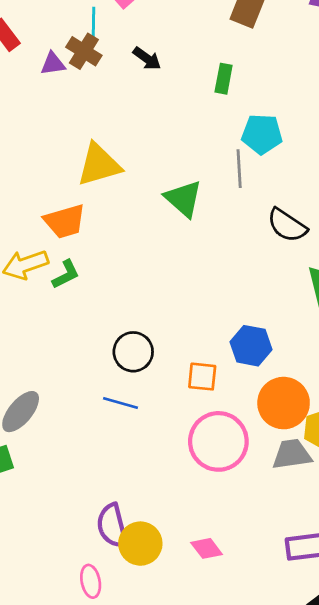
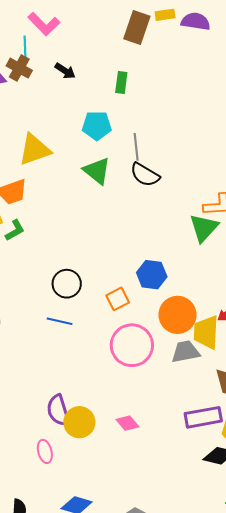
cyan pentagon: (262, 134) -> (97, 126), moved
black semicircle: (287, 225) -> (145, 175), moved
orange square: (202, 377) -> (118, 299), turned -30

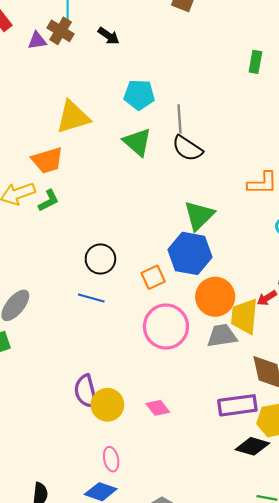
green rectangle: (121, 82) -> (255, 62), moved
green triangle: (204, 228) -> (199, 215), moved
blue hexagon: (152, 275) -> (190, 253), size x1.4
pink ellipse: (45, 451) -> (111, 459), moved

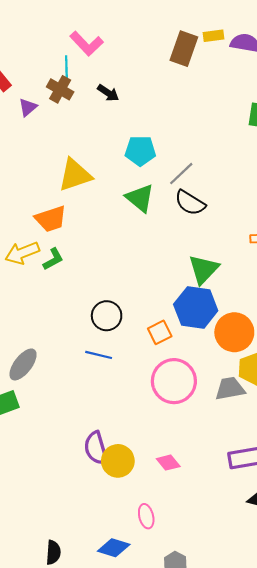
purple triangle: (37, 41) -> (28, 107), moved, turned -30
gray line: (179, 119) -> (181, 174), turned 52
orange circle: (215, 297) -> (234, 332), moved
pink ellipse: (111, 459) -> (146, 516), moved

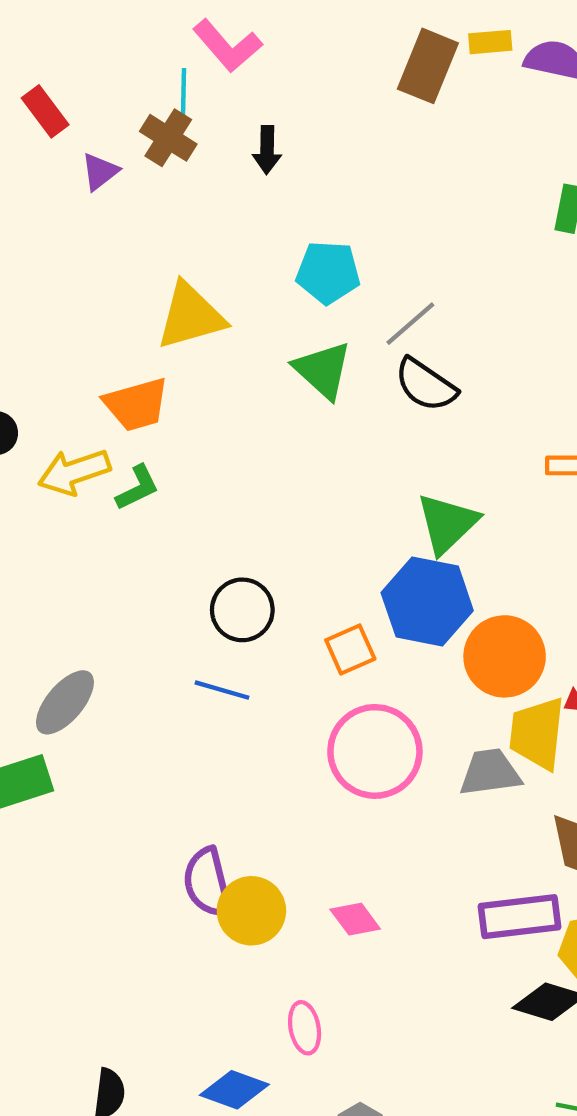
black arrow: (108, 93) -> (267, 150), turned 55

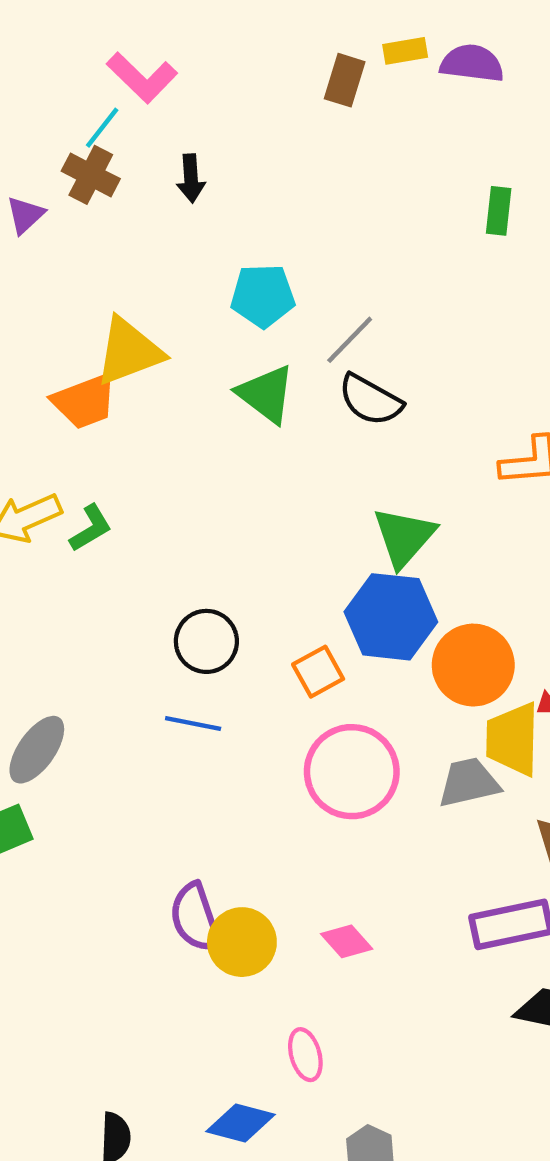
brown rectangle: (428, 66) -> (345, 80), size x0.7
cyan line: (184, 92) -> (102, 128), turned 42
orange trapezoid: (136, 404) -> (85, 401), moved

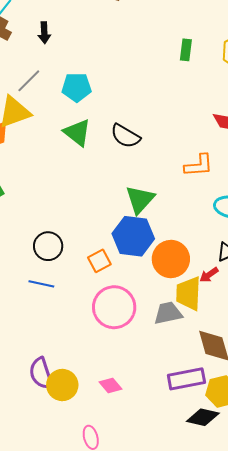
gray line: (350, 340) -> (29, 81), moved

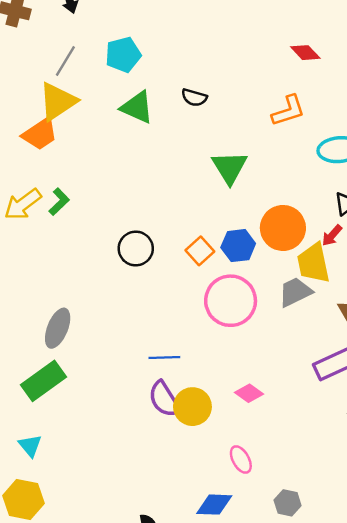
black semicircle: (125, 136) -> (194, 97), size x0.7
blue hexagon: (133, 236) -> (238, 246), moved, size x0.7
blue line: (41, 284) -> (164, 358), moved

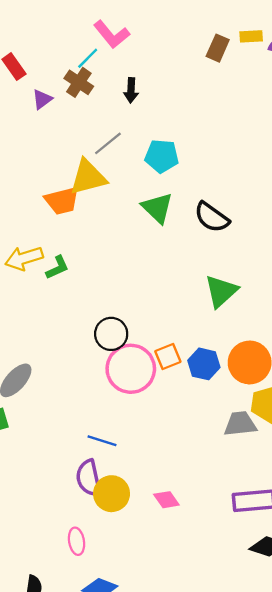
black semicircle: (194, 97) -> (212, 217), size x1.5
pink circle: (231, 301) -> (131, 369), moved
pink ellipse: (241, 459) -> (77, 541), moved

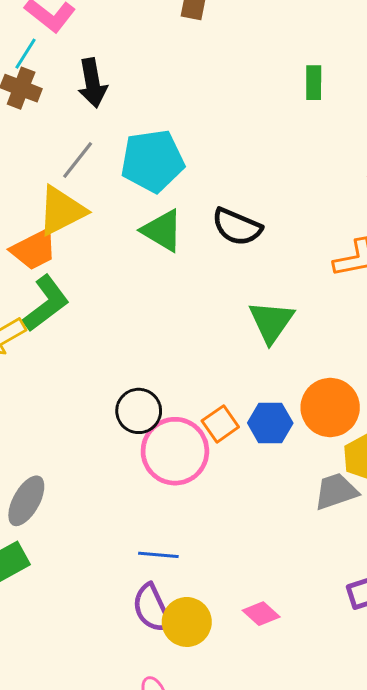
black arrow: (131, 90) -> (92, 83), size x1.4
cyan pentagon: (162, 156) -> (152, 161), size x1.4
green L-shape: (57, 268) -> (46, 303), moved, size x1.6

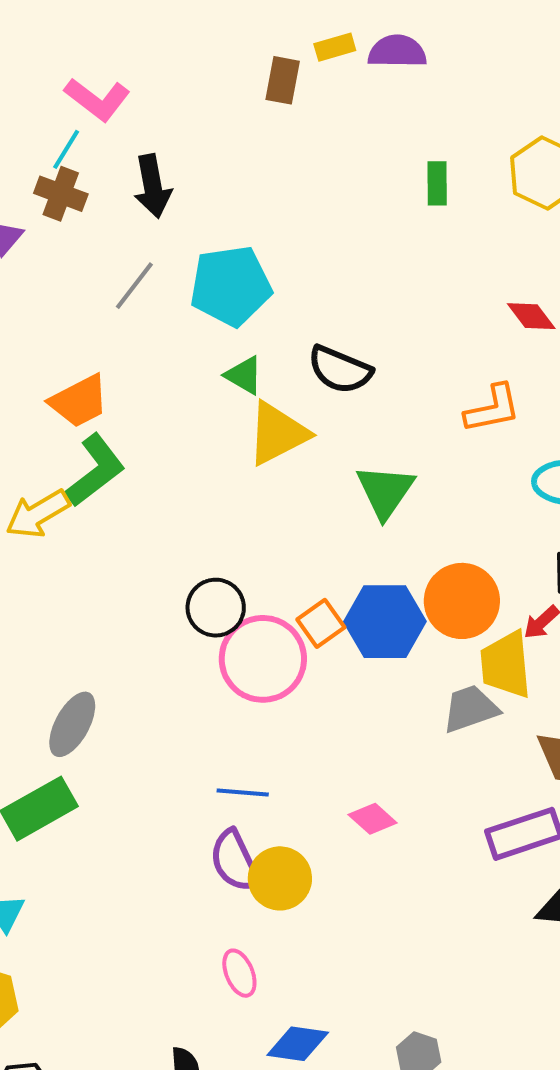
yellow triangle: (62, 211) -> (278, 433), moved
green triangle: (162, 231) -> (244, 375), size x0.7
blue hexagon: (270, 423) -> (385, 622), size x1.4
pink diamond: (261, 614) -> (373, 819), moved

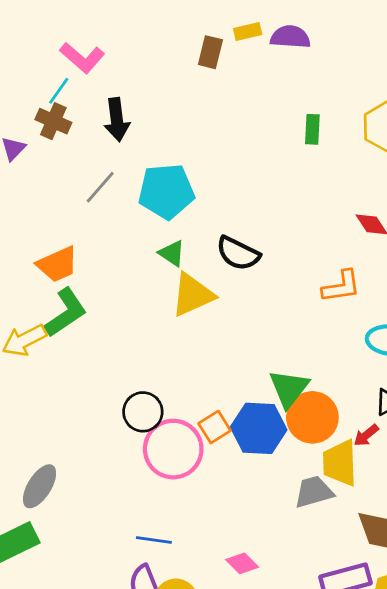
green triangle: (385, 491) -> (289, 388), moved

